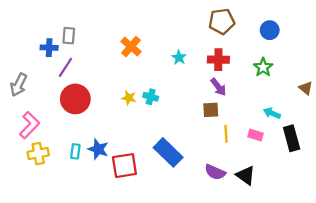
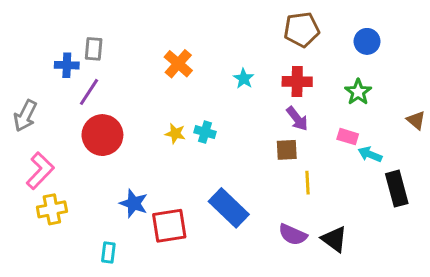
pink rectangle: (255, 135) -> (348, 137), moved
cyan rectangle: (75, 151) -> (108, 252), moved

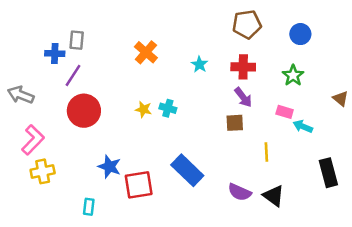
gray arrow: (25, 116) -> (21, 95), turned 85
yellow line: (308, 183) -> (266, 152), moved
black rectangle: (397, 189) -> (328, 173), moved

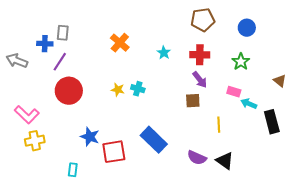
gray arrow: (21, 95) -> (17, 61), moved
pink L-shape: (33, 140) -> (27, 115), turned 90
black rectangle: (328, 173) -> (272, 122), moved

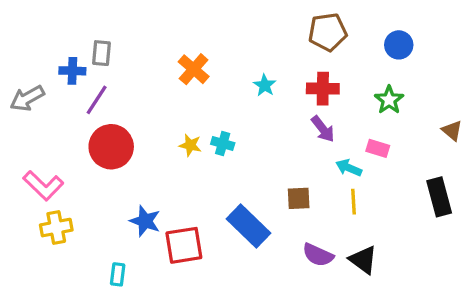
gray arrow: (17, 61) -> (27, 98), turned -50
brown square: (193, 101) -> (299, 198), moved
cyan arrow: (249, 104) -> (349, 168), moved

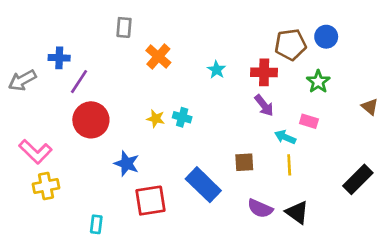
brown pentagon: (328, 32) -> (290, 45), moved
gray rectangle: (101, 53) -> (124, 27), moved
black rectangle: (439, 197) -> (358, 179), moved, turned 60
blue star: (145, 221) -> (127, 164), moved

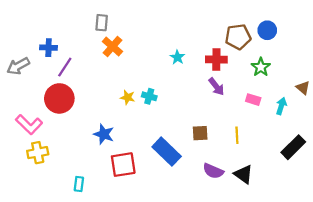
orange cross: (158, 56) -> (112, 47), moved
red circle: (91, 120) -> (59, 98), moved
cyan arrow: (285, 137) -> (281, 106), moved, turned 84

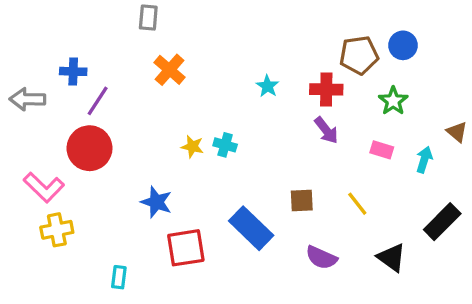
gray rectangle: (102, 23) -> (148, 18), moved
gray arrow: (18, 66) -> (27, 99), turned 30
yellow line: (237, 135) -> (357, 204), turned -35
black triangle: (243, 174) -> (392, 258), moved

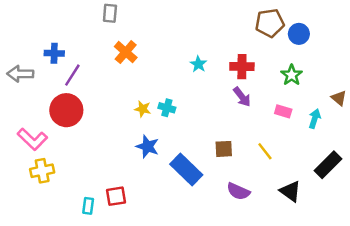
brown pentagon: (359, 55) -> (270, 23), moved
blue star: (156, 202) -> (147, 147), moved
red square: (186, 248) -> (116, 196), moved, size x0.7

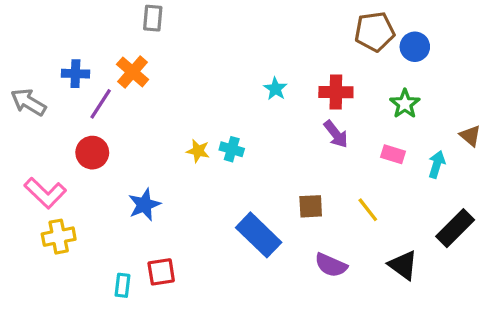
orange cross: (126, 52) -> (133, 72), moved
gray arrow: (20, 74) -> (28, 102), turned 30
red circle: (66, 110) -> (92, 153), size x0.7
blue star: (147, 147) -> (144, 205), moved, turned 30

